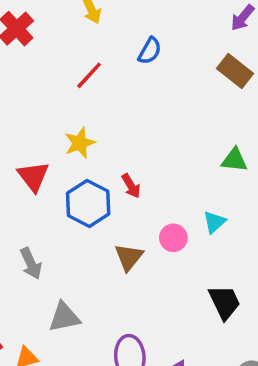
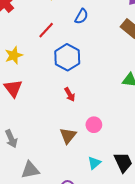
yellow star: (80, 143) -> (14, 55), moved
blue hexagon: (88, 203) -> (67, 57), moved
cyan triangle: (214, 222) -> (94, 163), moved

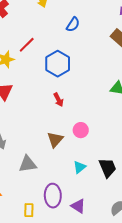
red line: (46, 30) -> (27, 45), moved
gray triangle: (30, 170) -> (28, 164), moved

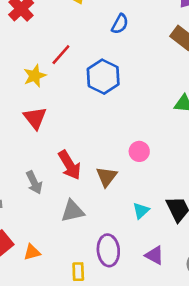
red arrow: (58, 100) -> (70, 165), moved, size x1.6
pink circle: (81, 130) -> (139, 151), moved
purple triangle: (78, 206) -> (154, 255), moved

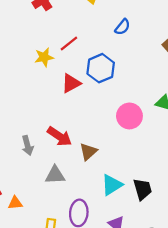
red triangle: (35, 118) -> (71, 83), moved, turned 30
pink circle: (139, 151) -> (129, 116), moved, size x1.5
red arrow: (70, 165) -> (59, 136), turned -35
cyan triangle: (141, 211) -> (112, 185), size x1.5

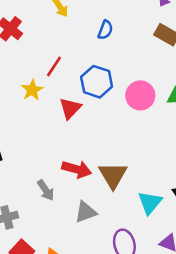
pink circle: (129, 116) -> (140, 95), moved
brown triangle: (88, 152) -> (113, 175), size x1.4

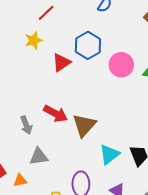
red line: (54, 67) -> (46, 13), moved
gray triangle: (86, 212) -> (39, 157), moved

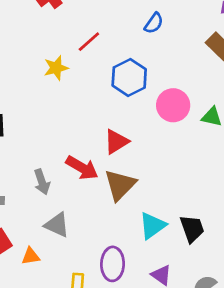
red line: (46, 13) -> (89, 42), moved
red triangle: (61, 62) -> (116, 142), moved
gray triangle: (39, 157) -> (57, 225), turned 30

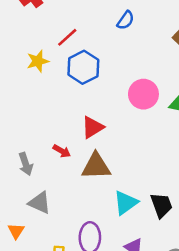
blue hexagon: (129, 77) -> (83, 67), moved
red arrow: (82, 168) -> (62, 151), size x0.6
brown triangle: (120, 185) -> (96, 166), turned 44
orange triangle: (31, 256) -> (16, 231), turned -48

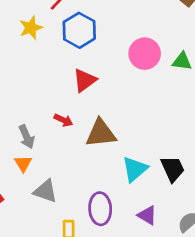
red triangle: (92, 127) -> (85, 80), moved
gray triangle: (40, 203) -> (45, 191), moved
orange triangle: (16, 231) -> (23, 164), moved

